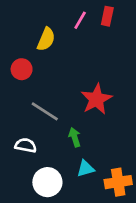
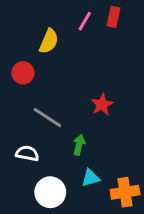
red star: (96, 99) -> (102, 104), size x0.7
green arrow: (75, 137) -> (79, 145), turned 30

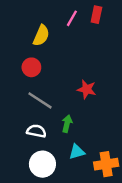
red circle: (23, 73) -> (31, 67), moved
red star: (102, 104) -> (87, 89), turned -30
white semicircle: (27, 153) -> (36, 131), moved

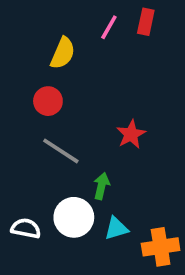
red star: (87, 89) -> (131, 134), turned 30
white semicircle: (36, 131) -> (26, 228), moved
white circle: (42, 164) -> (74, 217), moved

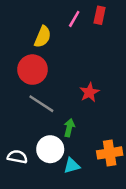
red circle: (48, 101) -> (33, 70), size x1.5
cyan triangle: (116, 228) -> (72, 166), moved
orange cross: (161, 247) -> (110, 153), moved

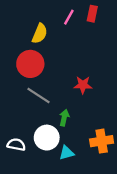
red star: (89, 92) -> (83, 85), turned 30

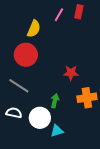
gray line: (38, 95) -> (19, 86), moved
orange cross: (102, 141) -> (87, 98), moved
white semicircle: (16, 145) -> (14, 113), moved

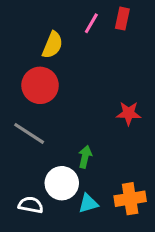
red star: (71, 73) -> (129, 113), moved
orange cross: (87, 98) -> (130, 199), moved
white semicircle: (14, 113) -> (31, 205), moved

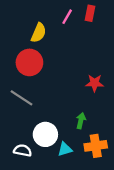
green arrow: (85, 157) -> (81, 121), moved

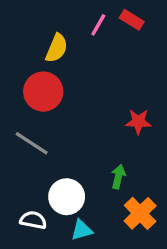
red rectangle: (90, 13) -> (132, 20), turned -70
orange cross: (96, 146) -> (140, 213), turned -35
cyan triangle: (65, 149) -> (82, 230), moved

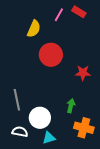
red circle: (43, 92) -> (51, 55), moved
gray line: (32, 143) -> (17, 100), moved, turned 45
orange cross: (140, 213) -> (84, 128), turned -30

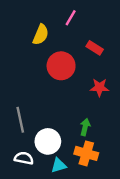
red rectangle: (79, 12) -> (95, 48), moved
orange cross: (84, 128) -> (86, 153), moved

